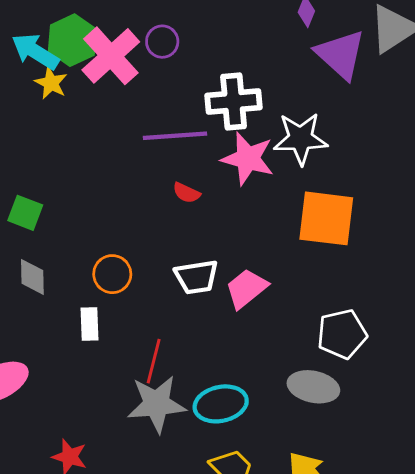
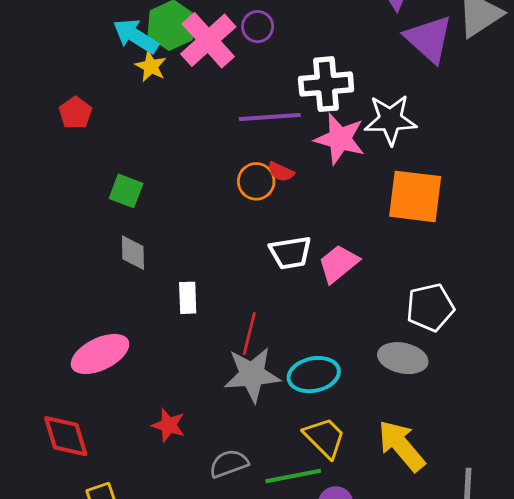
orange circle: (112, 274) -> (256, 181), moved

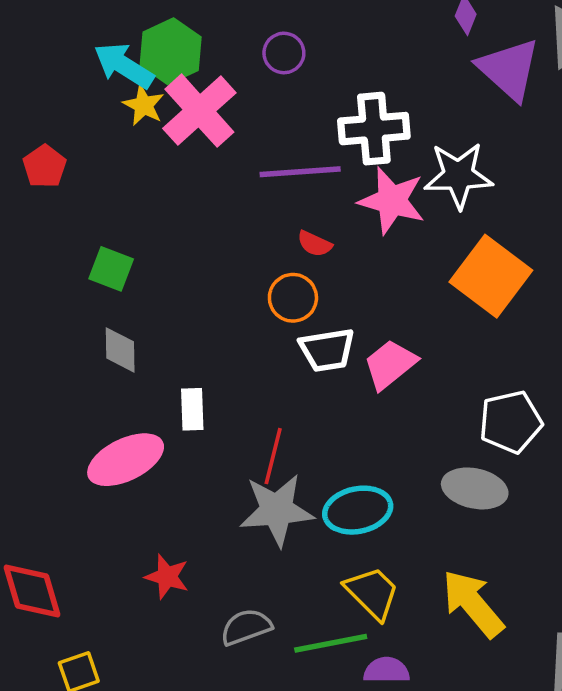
pink cross: (208, 40) -> (199, 111), moved
orange circle: (256, 181) -> (293, 298), moved
orange square: (415, 196) -> (491, 276), turned 30
pink ellipse: (100, 354) -> (126, 460), moved

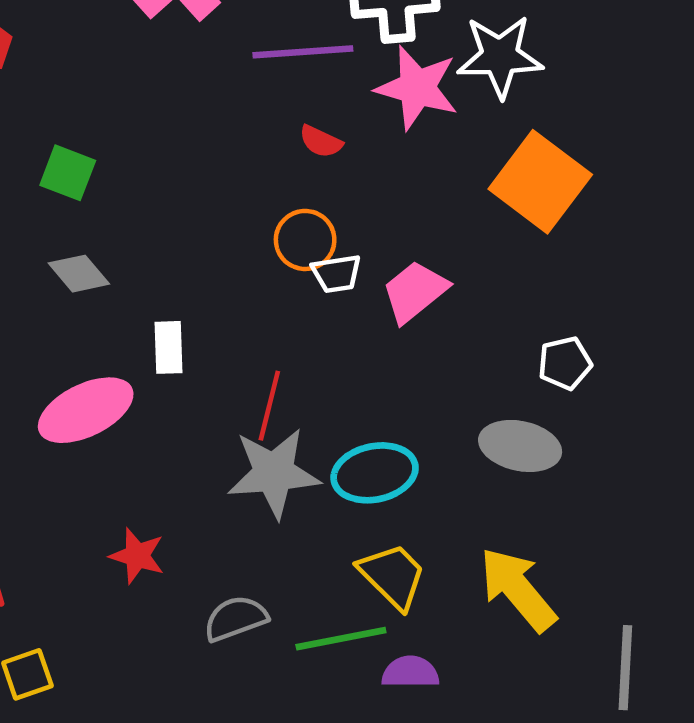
orange circle: (293, 298) -> (305, 240), moved
gray diamond: (120, 350) -> (79, 274), turned -39
white trapezoid: (327, 350) -> (336, 274), size x0.7
white pentagon: (511, 422) -> (565, 363), size x0.7

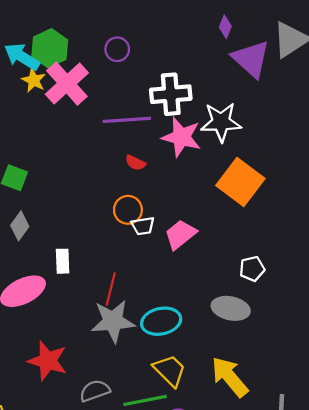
gray diamond: (79, 274) -> (20, 226), turned 76
red star: (137, 556) -> (48, 361), size x1.5

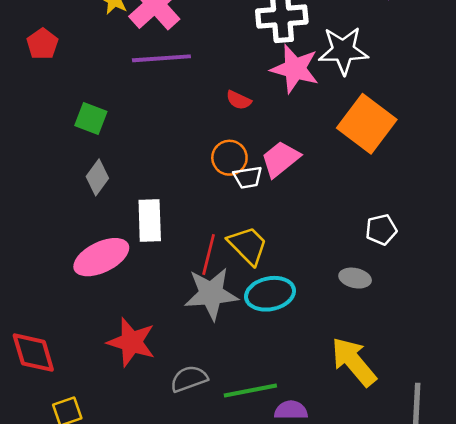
purple line: (127, 120) -> (161, 58), moved
pink trapezoid: (180, 234) -> (280, 159), moved
white rectangle: (63, 261) -> (150, 221), size x1.4
gray ellipse: (231, 308) -> (355, 278), size x0.7
yellow trapezoid: (170, 370) -> (248, 245), moved

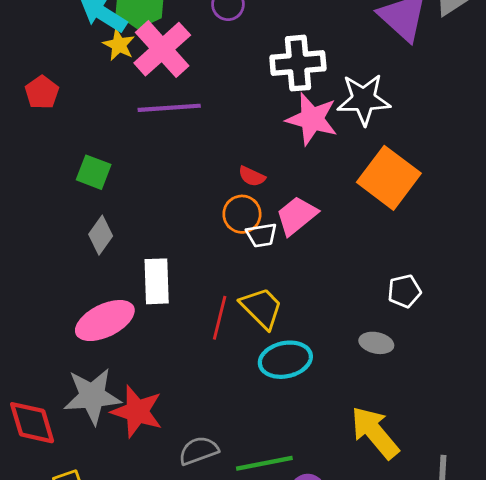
red semicircle: (239, 100) -> (252, 176), moved
gray star: (211, 294) -> (92, 396), moved

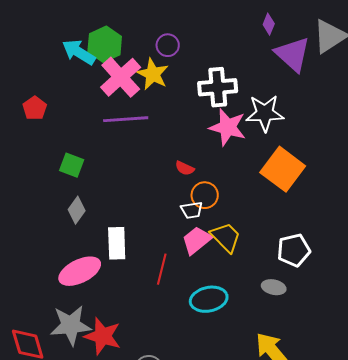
yellow star: (119, 45) -> (153, 74), moved, size x1.4
orange circle: (242, 214) -> (205, 195), moved
pink trapezoid: (297, 216) -> (197, 240), moved
white pentagon: (404, 291) -> (294, 250), size x1.4
yellow trapezoid: (262, 308) -> (226, 237), moved

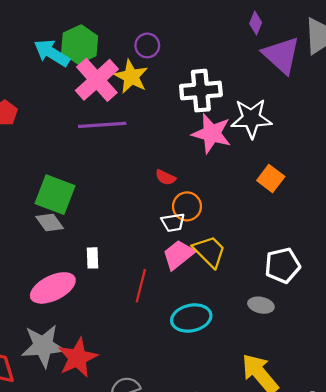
green square: (72, 165) -> (55, 195), moved, size x1.5
orange square: (283, 169) -> (271, 179), size x0.6
gray diamond: (77, 210) -> (50, 223), turned -72
white rectangle: (117, 243) -> (93, 258), size x0.6
red star: (103, 336) -> (78, 358), turned 30

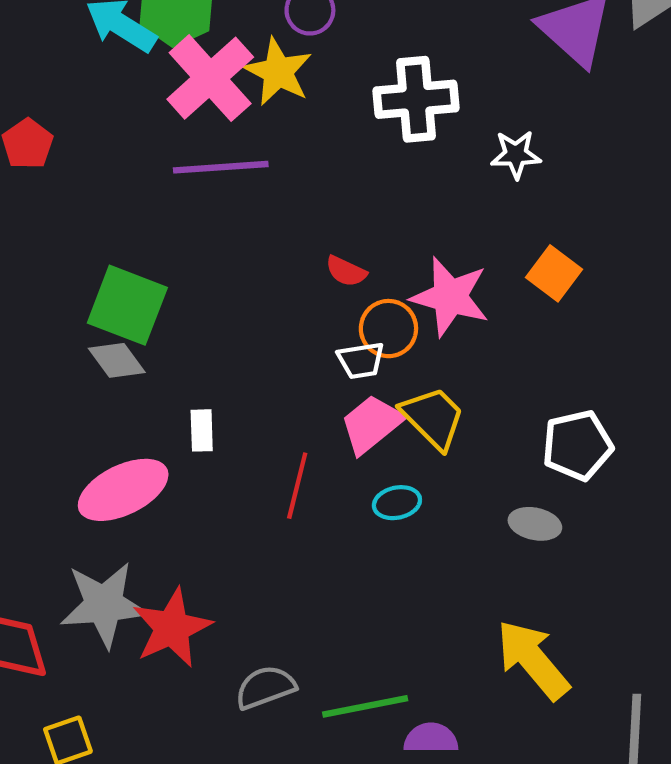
white star: (251, 118) -> (516, 154), size x0.6
pink star: (212, 133) -> (450, 297), moved
cyan ellipse: (191, 318) -> (397, 503), moved, size x0.6

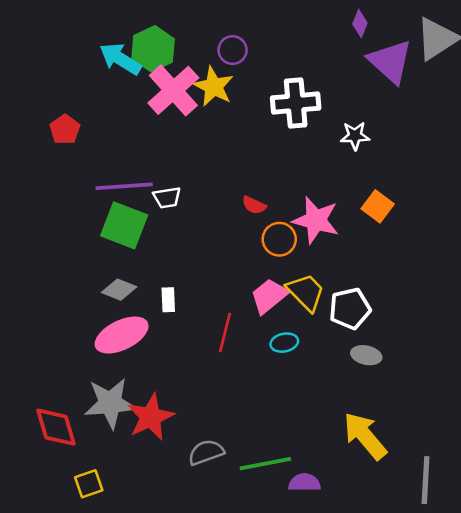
purple line: (221, 167) -> (124, 186), moved
gray diamond: (117, 360) -> (119, 290), moved, turned -32
white trapezoid: (361, 360) -> (167, 198), moved
white pentagon: (577, 445) -> (350, 309), moved

